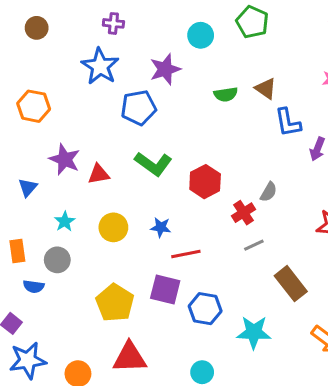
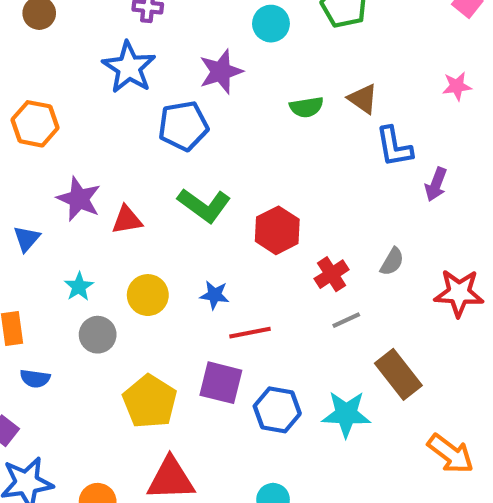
gray semicircle: (269, 192) -> (392, 262), moved
gray circle: (57, 260) -> (98, 335), moved
cyan star: (254, 332) -> (346, 414), moved

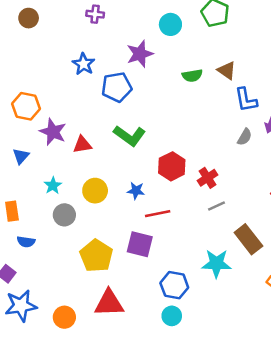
blue star: (129, 67) -> (84, 64), moved, size x0.7
orange hexagon: (35, 124) -> (26, 106), moved
red hexagon: (277, 230) -> (172, 166), moved
gray semicircle: (392, 262) -> (245, 137), moved
blue hexagon: (277, 410) -> (174, 285), moved

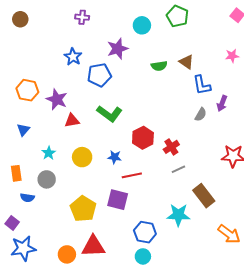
brown circle: (29, 18) -> (20, 19), moved
purple star: (53, 132) -> (57, 99), moved
gray circle: (64, 215) -> (47, 179), moved
orange circle: (64, 317) -> (67, 254), moved

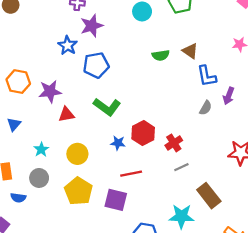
purple star: (118, 49) -> (92, 26), moved
purple star: (57, 99) -> (50, 91), turned -30
blue star: (115, 157) -> (118, 143), moved
yellow pentagon: (83, 209) -> (79, 191), moved

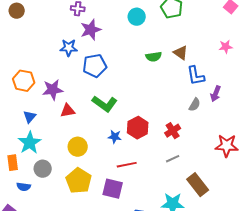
blue star: (68, 45) -> (69, 48), turned -30
blue triangle: (14, 124) -> (30, 117), moved
red cross: (174, 143) -> (173, 131), moved
cyan star: (41, 150) -> (30, 143), moved, size x1.6

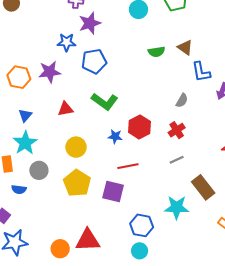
purple star: (53, 90) -> (50, 72), moved
gray semicircle: (195, 105) -> (182, 100), moved

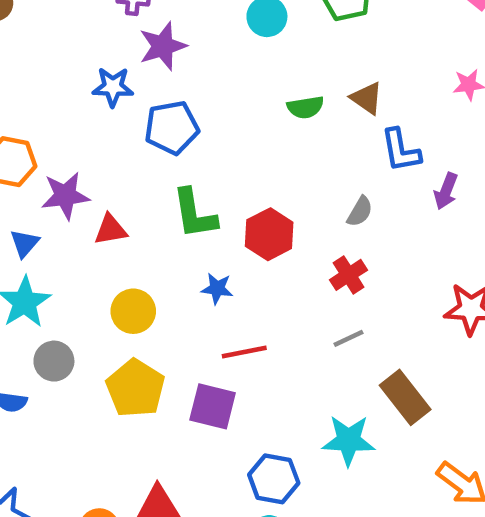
purple star: (50, 72) -> (65, 196), moved
green L-shape: (105, 102) -> (194, 214), turned 45
red hexagon: (140, 127) -> (269, 234), moved

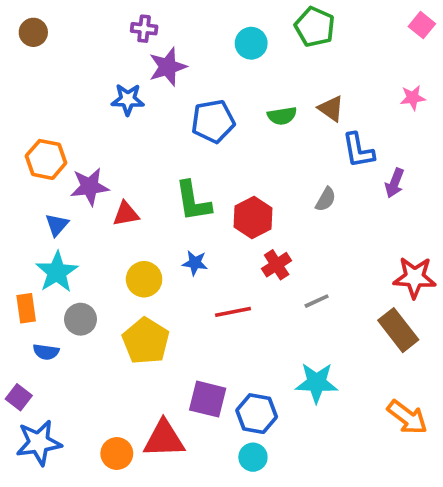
blue pentagon: (172, 128) -> (213, 121), moved
red cross: (349, 275) -> (277, 265), moved
blue star: (217, 289) -> (195, 263), moved
brown rectangle: (405, 397) -> (398, 330), moved
purple square: (213, 406) -> (208, 399), moved

